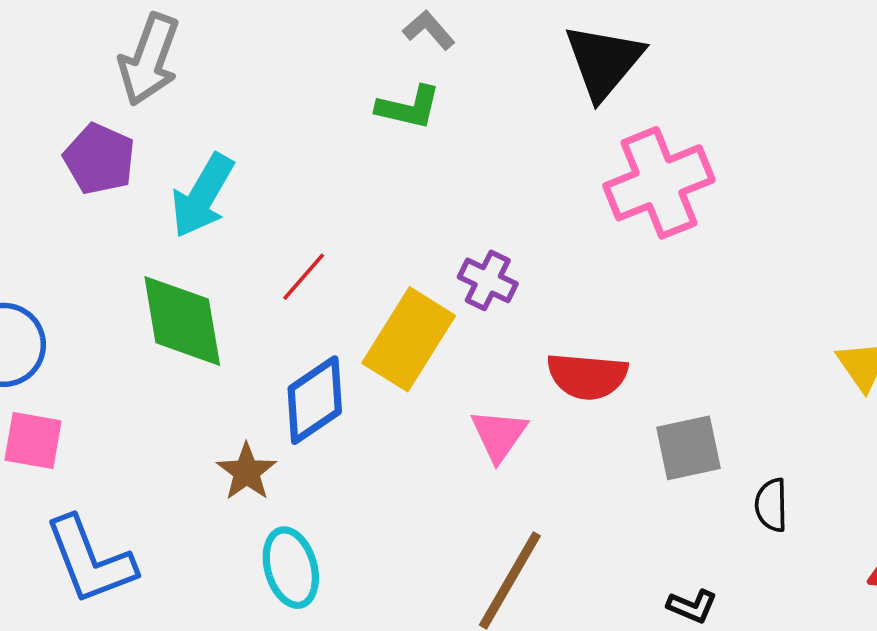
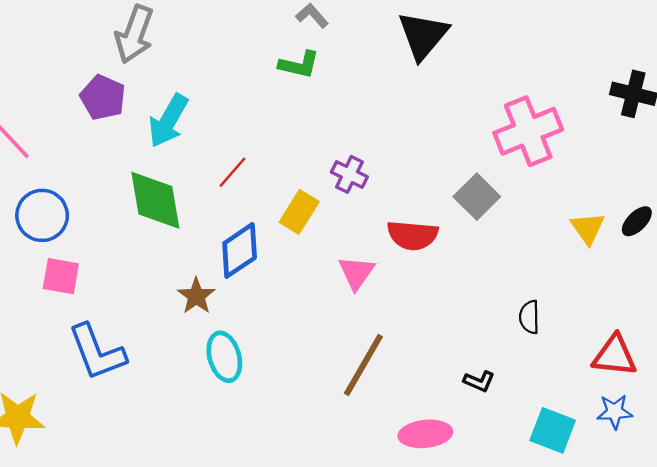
pink cross: (659, 183) -> (528, 131), moved
yellow rectangle: (409, 339) -> (299, 212), size x0.7
gray square: (688, 448) -> (477, 197), moved, turned -33

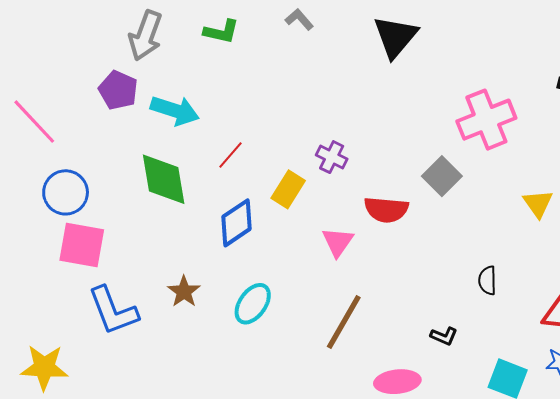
green L-shape: (299, 65) -> (221, 32), moved
cyan arrow: (168, 121) -> (175, 110), turned -102
pink square: (61, 276) -> (82, 245), size x1.4
brown star: (196, 296) -> (184, 292), moved
cyan ellipse: (224, 357) -> (253, 304), moved, turned 51

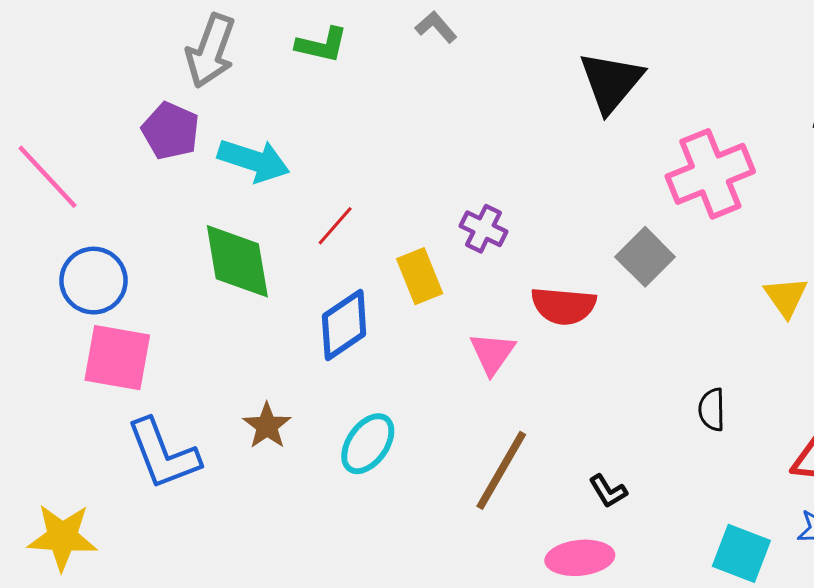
black triangle: (395, 37) -> (611, 82), moved
yellow rectangle: (288, 189) -> (420, 276), turned -54
black L-shape: (444, 336) -> (608, 491), moved, turned 36

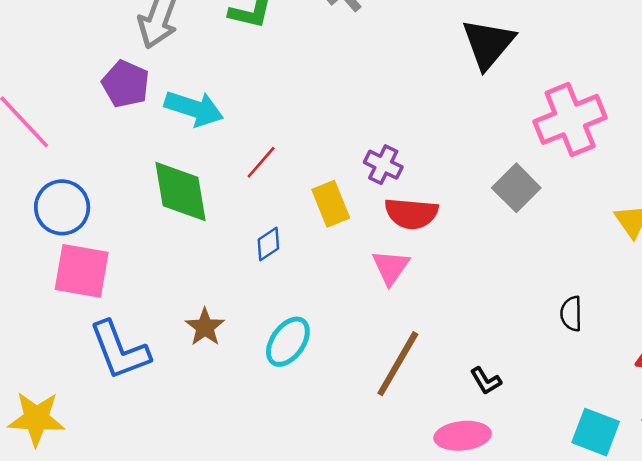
red semicircle: (564, 306) -> (411, 213), moved
blue diamond: (344, 325) -> (268, 244), size x0.6

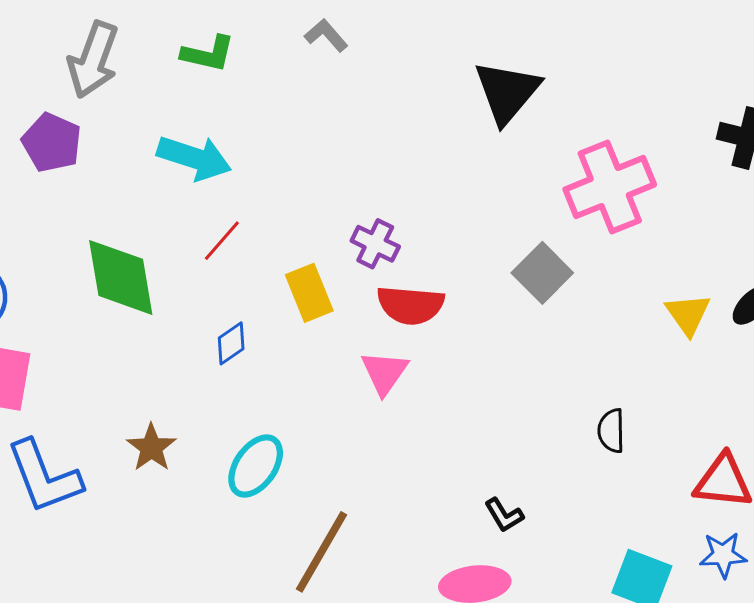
cyan arrow: (194, 108) -> (194, 158), moved
brown line: (398, 364) -> (322, 552), moved

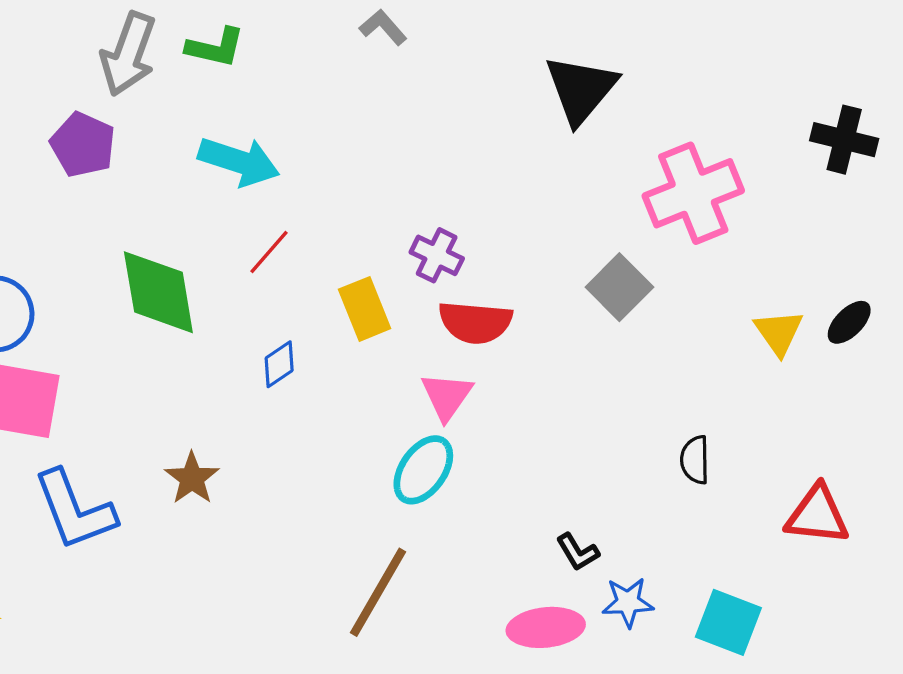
green L-shape: (208, 54) -> (215, 47), moved
cyan ellipse: (256, 466) -> (423, 470), moved
blue star: (723, 555) -> (628, 602), moved

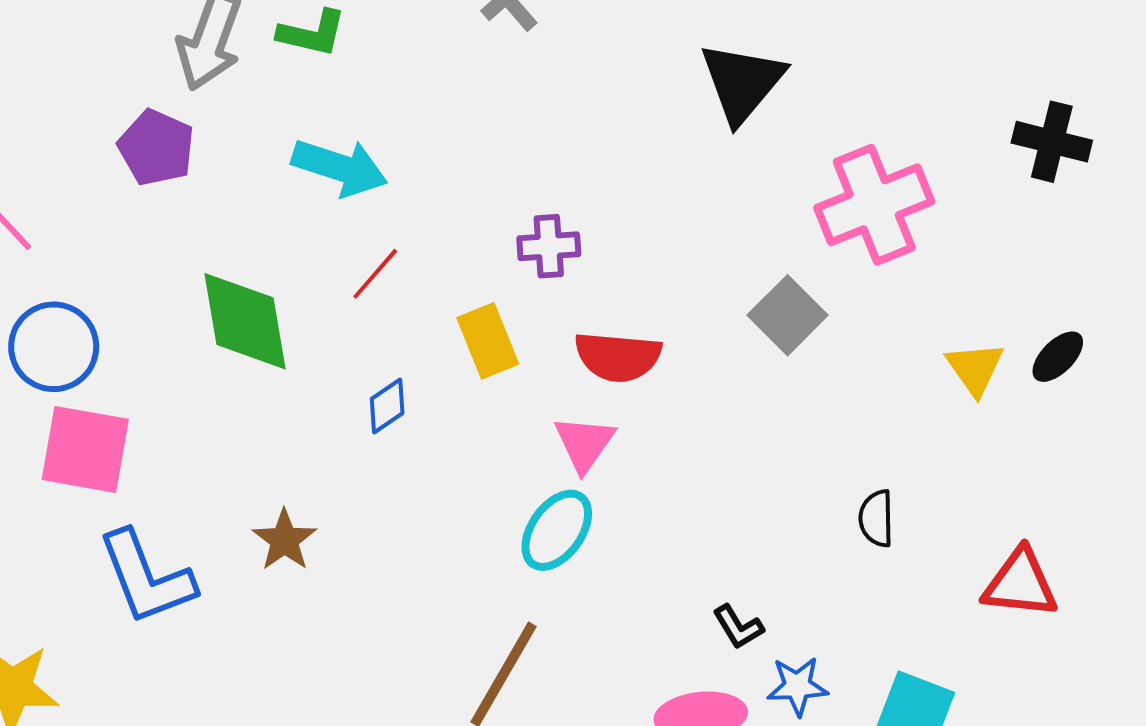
purple cross: (437, 255) -> (549, 246), moved, turned -30

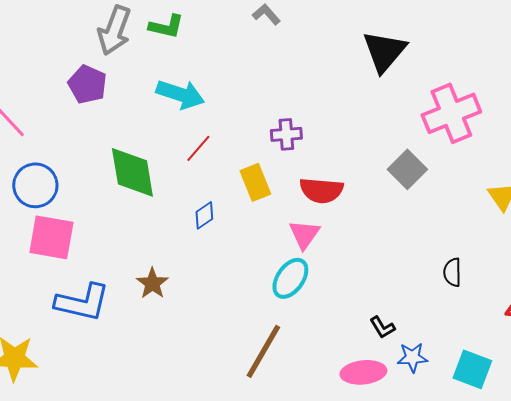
blue L-shape: (146, 578) -> (82, 302), turned -56

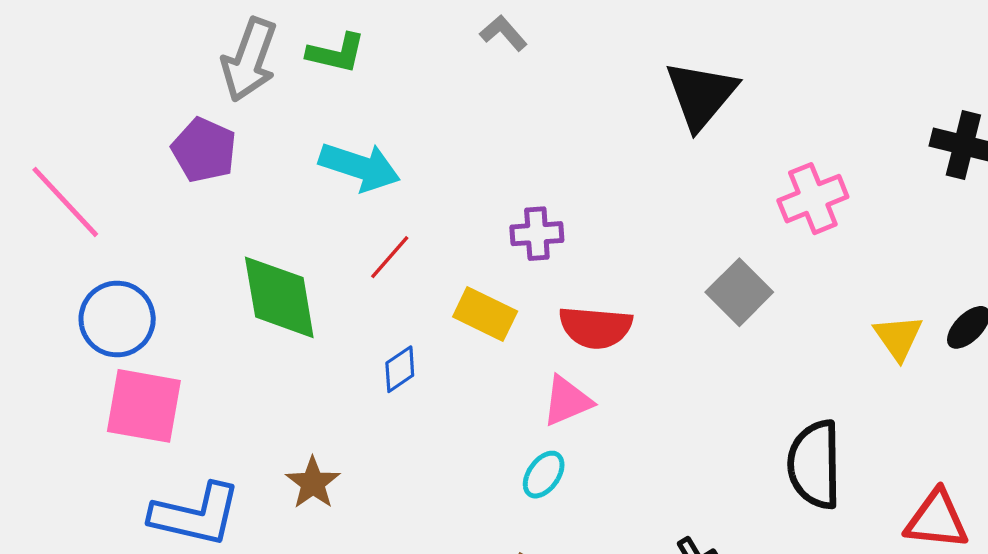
pink cross: (451, 113) -> (813, 199), size x0.7
yellow rectangle: (255, 182) -> (485, 314), turned -42
pink triangle: (304, 234) -> (567, 401), turned 32
black semicircle: (452, 272) -> (815, 465), size x1.8
cyan ellipse: (290, 278) -> (544, 475), size x0.7

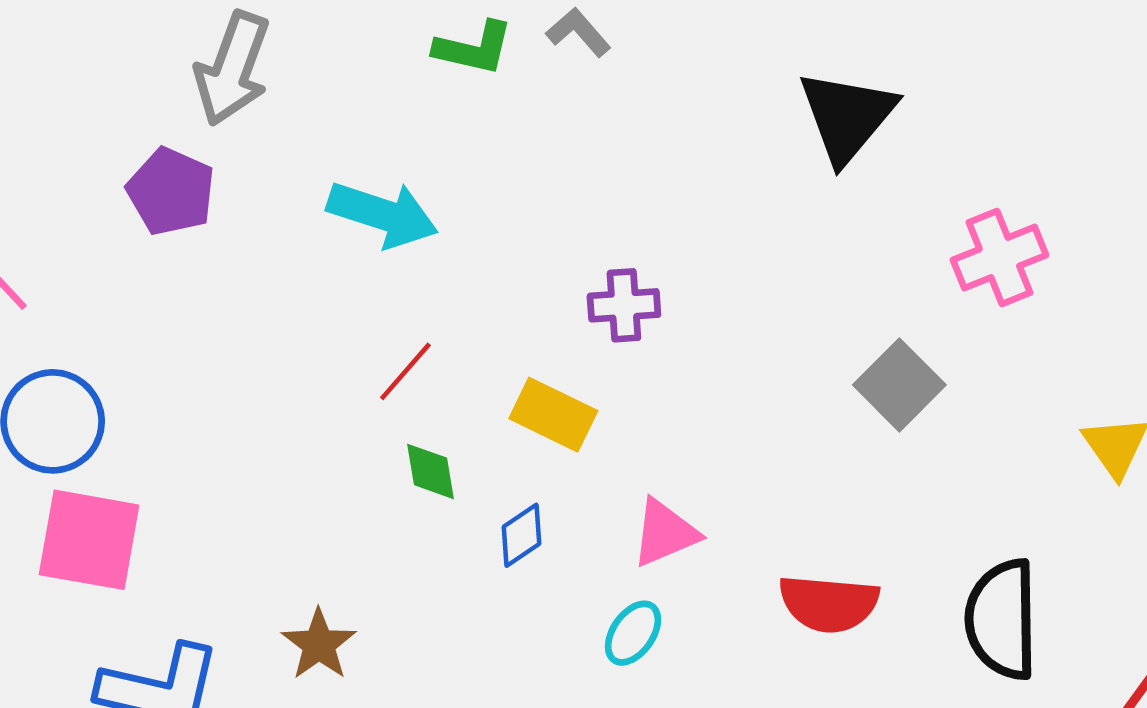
green L-shape: (336, 53) -> (474, 48), moved
red line: (390, 257) -> (405, 371), moved
green diamond: (279, 297) -> (430, 471), moved, size x0.5
red semicircle: (595, 327) -> (829, 603), moved
blue diamond: (400, 369) -> (521, 535), moved

